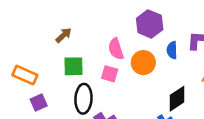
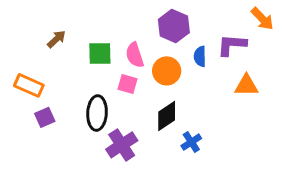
brown arrow: (64, 35) -> (56, 39), moved
green square: (73, 66) -> (100, 54), moved
black diamond: (177, 99) -> (167, 116), moved

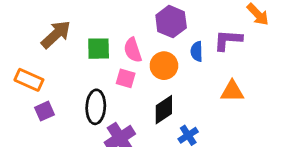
brown arrow: (56, 39) -> (56, 34), size x1.6
orange triangle: (246, 85) -> (232, 91), moved

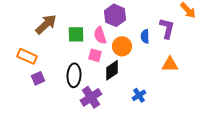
purple hexagon: (171, 22) -> (115, 15), moved
purple L-shape: (228, 40) -> (167, 28), turned 100
black diamond: (164, 110) -> (112, 70), moved

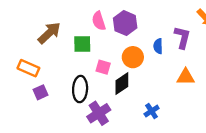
pink semicircle: (100, 35) -> (99, 21), moved

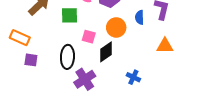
purple square: (40, 92) -> (31, 60), turned 32
blue cross: (152, 111) -> (133, 77), turned -32

